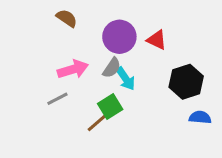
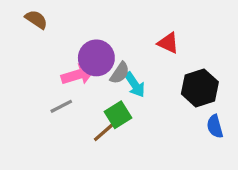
brown semicircle: (67, 18) -> (36, 19), moved
purple circle: (119, 37) -> (96, 58), moved
blue semicircle: (200, 117) -> (215, 126), turned -110

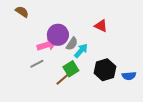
cyan arrow: (135, 85) -> (81, 51), turned -105
black hexagon: (200, 88) -> (105, 70), moved
blue semicircle: (215, 126) -> (129, 76), turned -80

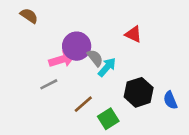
gray semicircle: (72, 44) -> (95, 58), turned -72
green square: (71, 69) -> (108, 119), moved
blue semicircle: (129, 76) -> (170, 100), turned 72

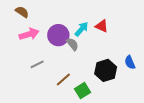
pink arrow: (62, 59) -> (29, 34), moved
cyan arrow: (107, 67) -> (82, 29), moved
blue semicircle: (170, 100) -> (130, 62), moved

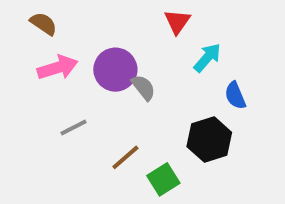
red triangle: (102, 26) -> (177, 22), moved, turned 40
cyan arrow: (82, 29) -> (207, 58), moved
blue semicircle: (130, 62) -> (235, 96), moved

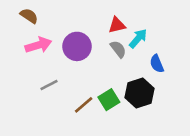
red triangle: (177, 22) -> (117, 25), moved, turned 42
gray semicircle: (143, 88) -> (118, 49), moved
green square: (163, 179) -> (109, 100), moved

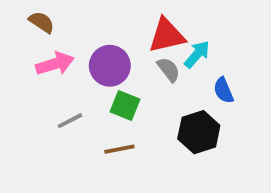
red triangle: (117, 25) -> (167, 35), size x1.5
green square: (109, 100) -> (125, 106), moved, turned -36
brown line: (84, 105) -> (119, 149), turned 30

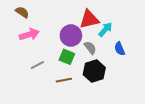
purple circle: (110, 66) -> (71, 36), moved
gray semicircle: (169, 70) -> (90, 48), moved
black hexagon: (199, 132) -> (94, 71), moved

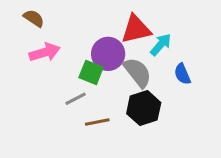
gray semicircle: (90, 48) -> (137, 72), size x1.5
green square: (67, 57) -> (91, 72), moved
gray line: (37, 65) -> (76, 99), moved

